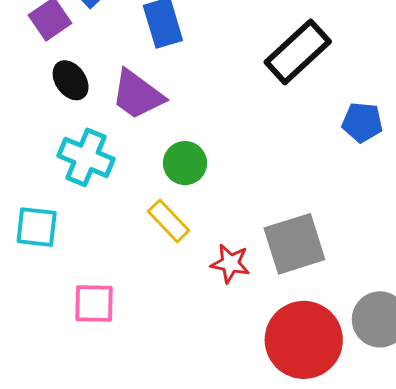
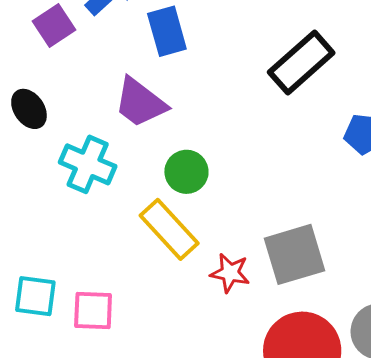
black ellipse: (71, 80) -> (29, 109), moved
yellow rectangle: (169, 221) -> (169, 229), size x1.4
cyan square: (37, 227) -> (35, 296), moved

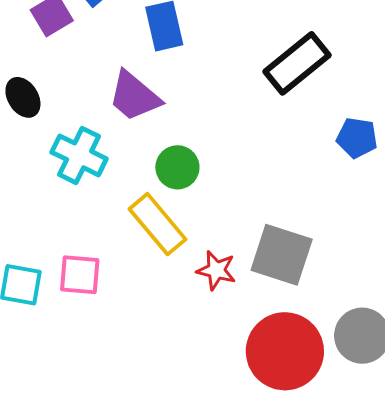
gray square: (294, 254) -> (282, 255), turned 32
pink square: (93, 311) -> (80, 275), moved

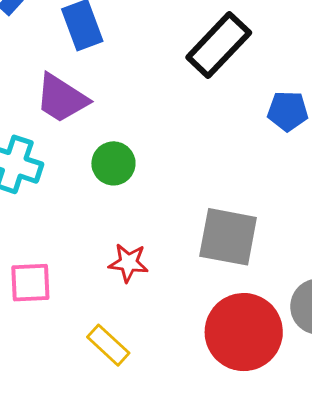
yellow rectangle: (157, 224) -> (108, 345), moved, size x0.7
red star: (216, 270) -> (128, 263), moved

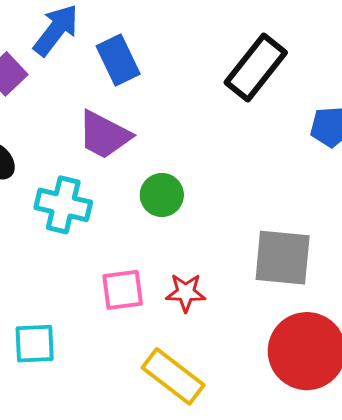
pink square: (30, 283) -> (123, 290), moved
yellow rectangle: (108, 345) -> (173, 376), size x1.4

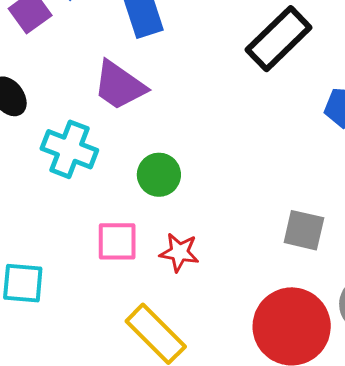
green circle: (162, 195) -> (159, 175), moved
gray square: (283, 258) -> (304, 230), moved, size x0.7

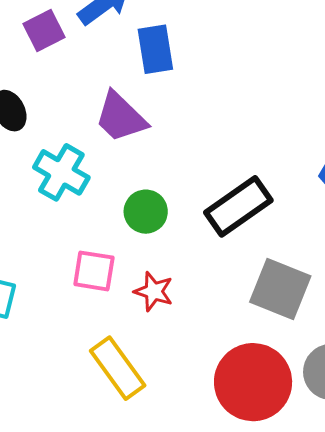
black rectangle: (279, 39) -> (238, 206), moved
gray square: (304, 230) -> (280, 289), size x1.4

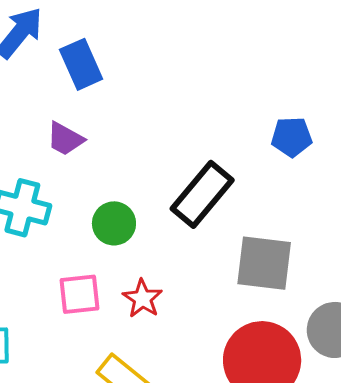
purple trapezoid: (121, 117) -> (65, 139), size x0.7
red star: (154, 291) -> (142, 299), turned 30

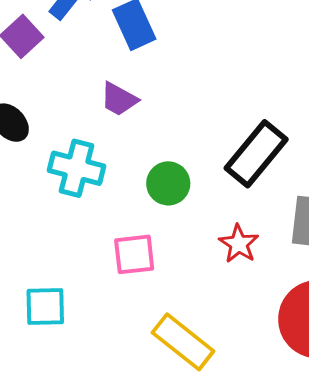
red star: (142, 299) -> (239, 244), moved

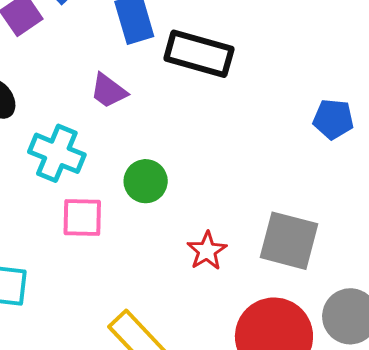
black rectangle: (256, 154) -> (199, 54), moved, turned 58
pink square: (134, 254) -> (82, 218), moved

